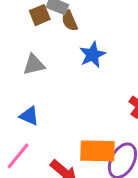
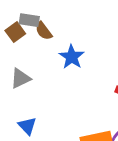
blue triangle: (29, 116) -> (27, 126), turned 36

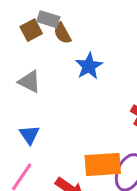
gray triangle: (20, 78) -> (30, 82), turned 45

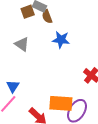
blue star: (89, 66) -> (61, 40), turned 30
blue triangle: (29, 135) -> (13, 86), moved

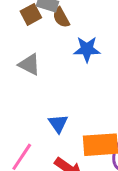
blue triangle: (13, 86) -> (58, 123), moved

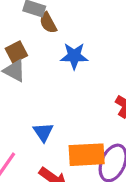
brown square: (31, 14) -> (16, 52), moved

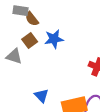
brown square: (16, 52) -> (30, 41), moved

